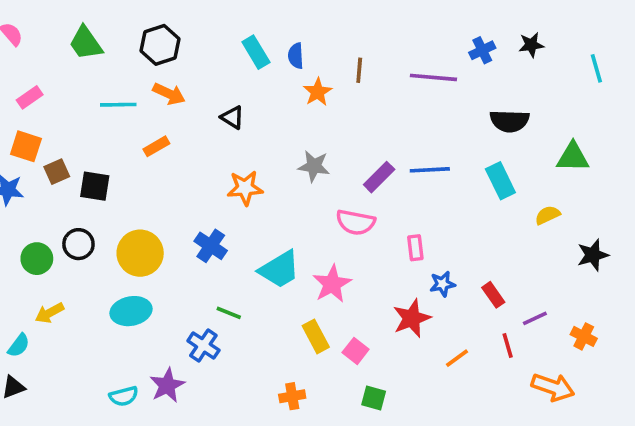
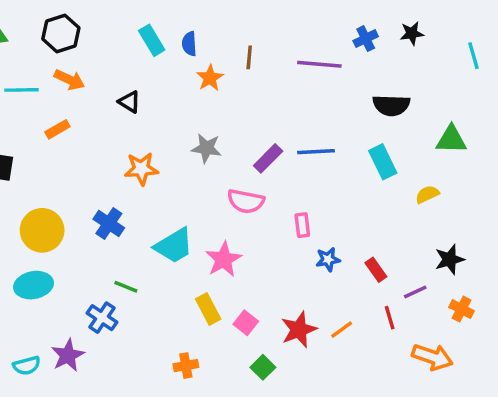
black star: (593, 255) -> (450, 259), moved
red star: (412, 318) -> (299, 330), moved
green square: (374, 398) -> (263, 367), turned 30

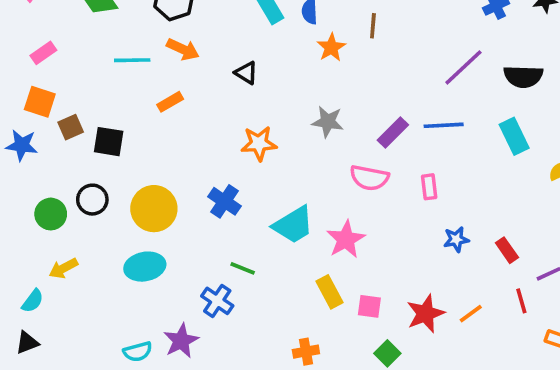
purple line: (319, 64) -> (463, 67), moved, turned -48
pink rectangle: (302, 225) -> (429, 187), moved
pink square: (246, 323) -> (369, 306), turned -30

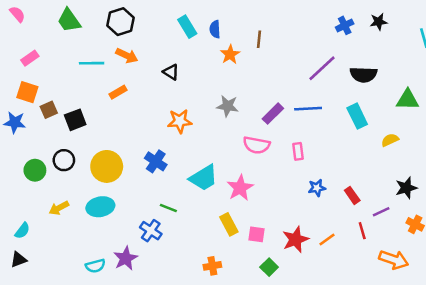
black square: (109, 142) -> (75, 120), turned -30
yellow arrow: (63, 268) -> (59, 208), moved

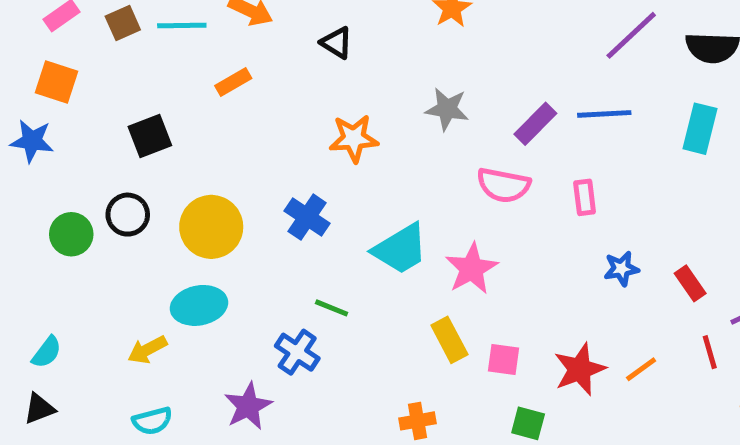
brown square: (49, 110) -> (123, 23), moved
cyan rectangle: (357, 116) -> (700, 129), turned 40
yellow arrow: (59, 208) -> (147, 350), moved
cyan semicircle: (95, 266) -> (152, 421), moved
green square: (269, 267) -> (528, 423), turned -30

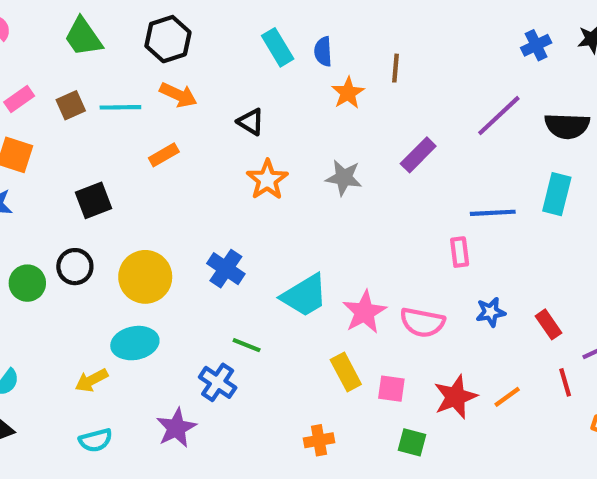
blue line: (604, 114) -> (493, 213), moved
purple rectangle: (535, 124) -> (418, 155), moved
orange star: (354, 138) -> (267, 180), moved, turned -30
pink semicircle: (504, 185) -> (422, 322), moved

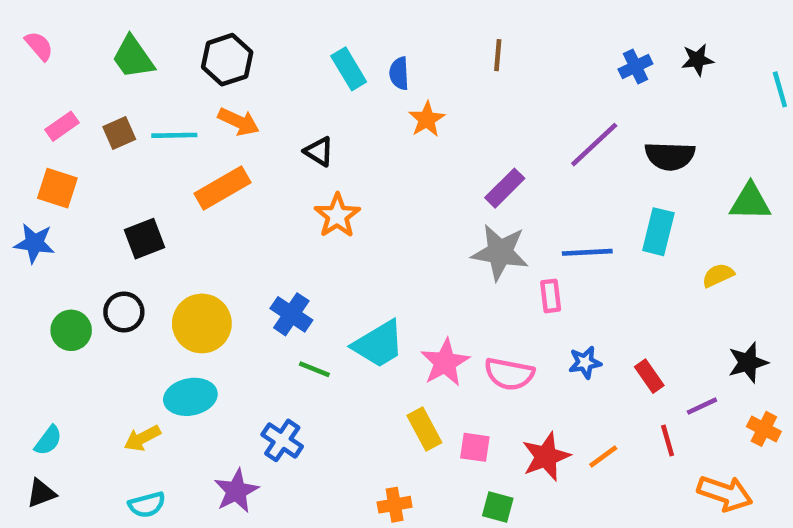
brown line: (395, 68) -> (498, 55), moved
orange rectangle: (164, 155) -> (223, 188), size x1.6
gray star: (344, 178) -> (500, 252), moved, size x1.4
green line: (247, 345) -> (314, 369), moved

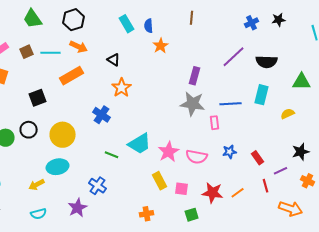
purple rectangle: (505, 188) -> (195, 76), turned -30
blue cross: (291, 314) -> (102, 115), moved
red star: (546, 457) -> (213, 193), turned 30
green square: (498, 507) -> (192, 215), turned -32

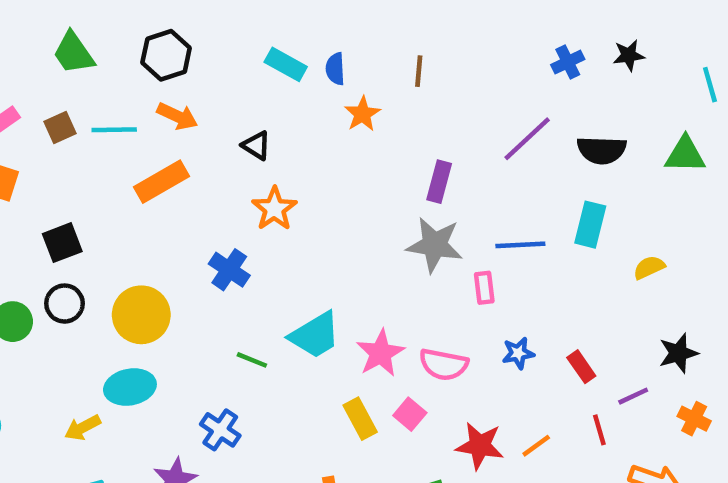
brown line: (192, 18) -> (419, 71), moved
cyan rectangle: (127, 24) -> (286, 64), turned -30
green triangle: (302, 82) -> (685, 155), moved
black square: (38, 98) -> (62, 243), moved
pink square: (182, 189) -> (410, 414), moved, turned 32

